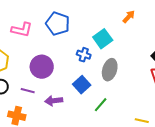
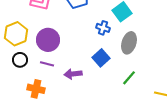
purple circle: (42, 67) -> (48, 40), moved
green line: (101, 105) -> (129, 78), moved

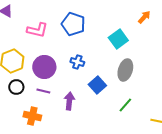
blue cross: (103, 28) -> (77, 62), moved
purple arrow: (73, 74) -> (69, 101), turned 102

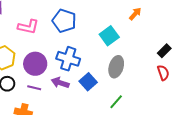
blue cross: (77, 62) -> (68, 59), size x1.6
purple arrow: (69, 101) -> (60, 83), moved, turned -78

